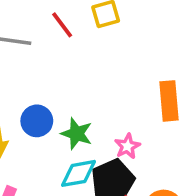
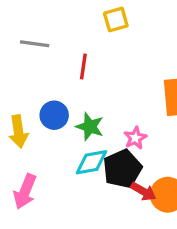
red line: (62, 25) -> (83, 67), moved, turned 45

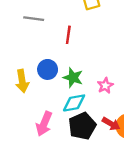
black pentagon: (122, 169) -> (82, 126), moved
pink arrow: (25, 191) -> (44, 124), moved

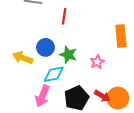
yellow arrow: (22, 81) -> (23, 58), turned 120
cyan diamond: (74, 103) -> (54, 74), moved

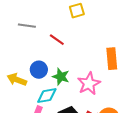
red line: (64, 16) -> (57, 40), turned -63
pink star: (97, 62) -> (89, 84), size x1.6

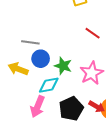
gray line: (27, 26) -> (30, 42), moved
red line: (57, 40) -> (93, 33), moved

